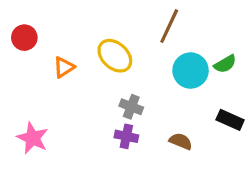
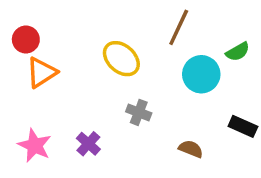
green semicircle: (225, 64) -> (238, 52), moved
orange triangle: (64, 67) -> (41, 73), moved, size x1.4
purple cross: (126, 136) -> (88, 144), moved, turned 30

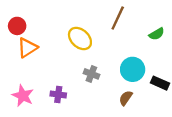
cyan circle: (201, 74) -> (133, 69), moved
purple cross: (88, 144) -> (58, 95), turned -35
brown semicircle: (191, 149) -> (126, 98), turned -77

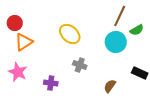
brown line: (118, 18) -> (120, 16), moved
cyan circle: (133, 69) -> (116, 42), moved
pink star: (23, 96) -> (18, 72), moved

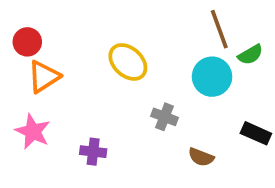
brown line: (120, 16) -> (219, 29), turned -45
gray cross: (80, 65) -> (164, 117), moved
brown semicircle: (110, 86) -> (201, 157), turned -104

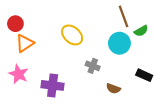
purple cross: (93, 152) -> (53, 85), size x1.5

